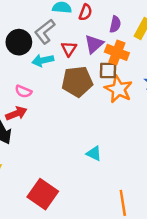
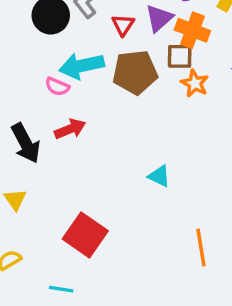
cyan arrow: (43, 60) -> (82, 66), moved, size x1.4
orange star: (119, 89) -> (195, 83), size x0.7
red arrow: (16, 113) -> (70, 129), moved

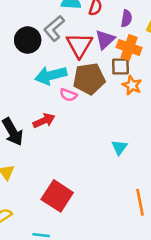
red triangle: (123, 25) -> (79, 45), size x1.6
pink semicircle: (57, 87) -> (68, 95), moved
cyan triangle: (159, 176) -> (119, 147), moved, turned 42

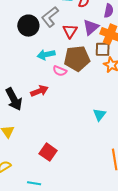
red triangle: (79, 45) -> (70, 31), size x0.7
cyan arrow: (51, 75) -> (46, 55), size x0.7
red square: (57, 196) -> (48, 152), size x0.7

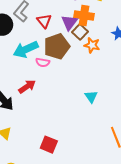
purple triangle: (91, 27) -> (69, 22), moved
brown square: (103, 49) -> (80, 32), turned -35
cyan arrow: (46, 55) -> (26, 49), size x1.4

